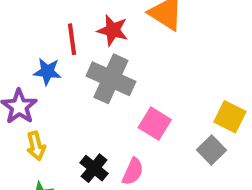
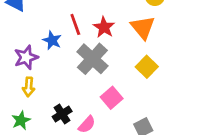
red line: (72, 39) -> (75, 24), turned -30
yellow square: (230, 117) -> (147, 67), moved

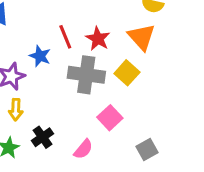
gray cross: (92, 59) -> (86, 75), turned -32
yellow square: (147, 67) -> (127, 73), moved
black cross: (62, 114) -> (43, 137), moved

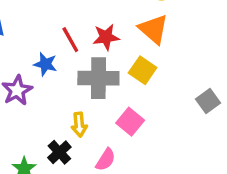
red star: (98, 39) -> (106, 37), turned -30
yellow arrow: (16, 110) -> (79, 125), moved
gray square: (147, 150) -> (208, 101), moved

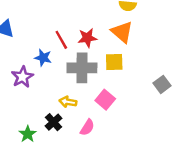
yellow square: (143, 70) -> (114, 62), turned -36
yellow arrow: (79, 125) -> (68, 102), turned 105

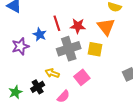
gray cross: (82, 68) -> (69, 49), turned -30

